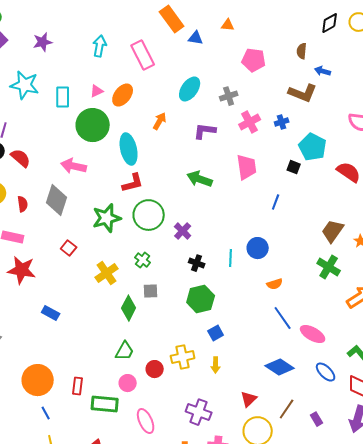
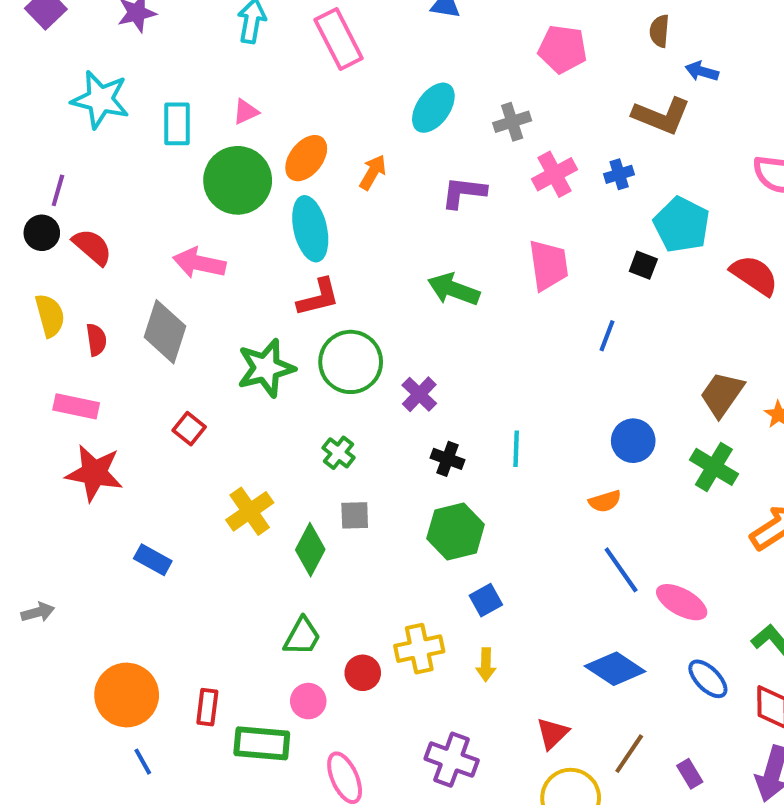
orange ellipse: (123, 95) -> (306, 158), moved
blue circle: (258, 248) -> (633, 441), moved
yellow cross: (107, 273) -> (250, 511), moved

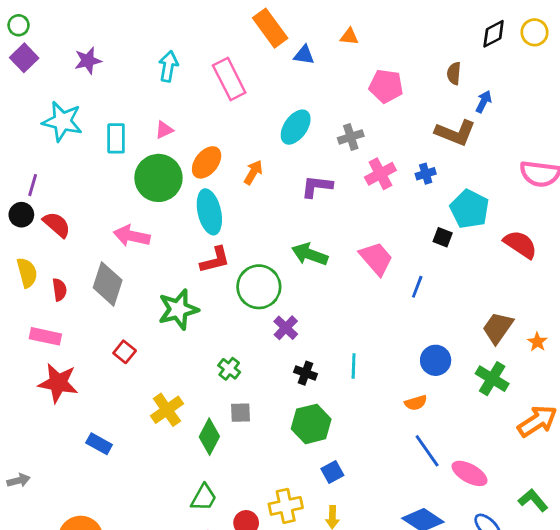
blue arrow: (702, 71) -> (484, 102), turned 100
pink trapezoid: (548, 265) -> (376, 259), moved, turned -33
green circle: (351, 362) -> (259, 287), moved

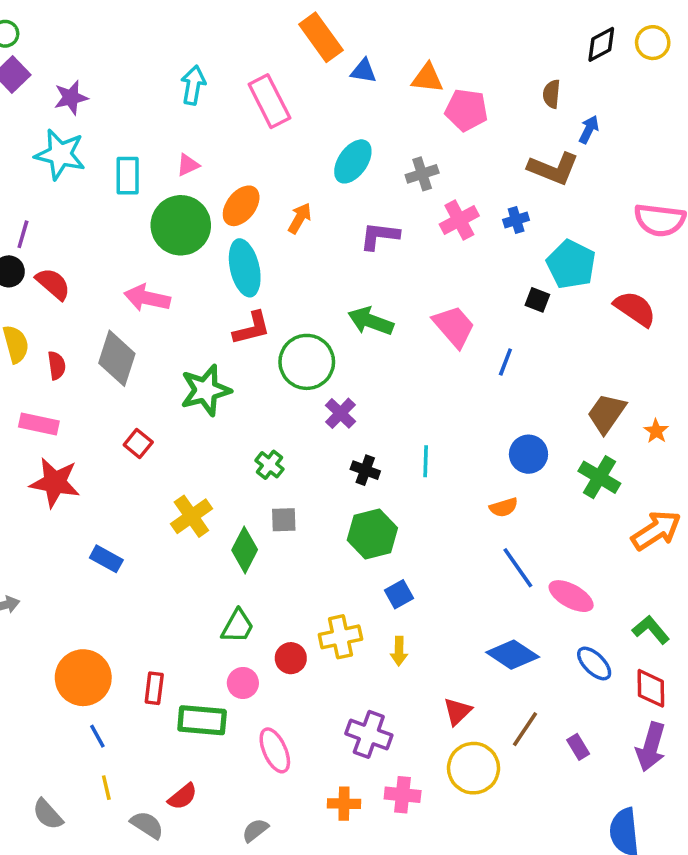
orange triangle: (349, 37) -> (427, 78), moved, size x1.4
purple star: (88, 61) -> (71, 98), moved

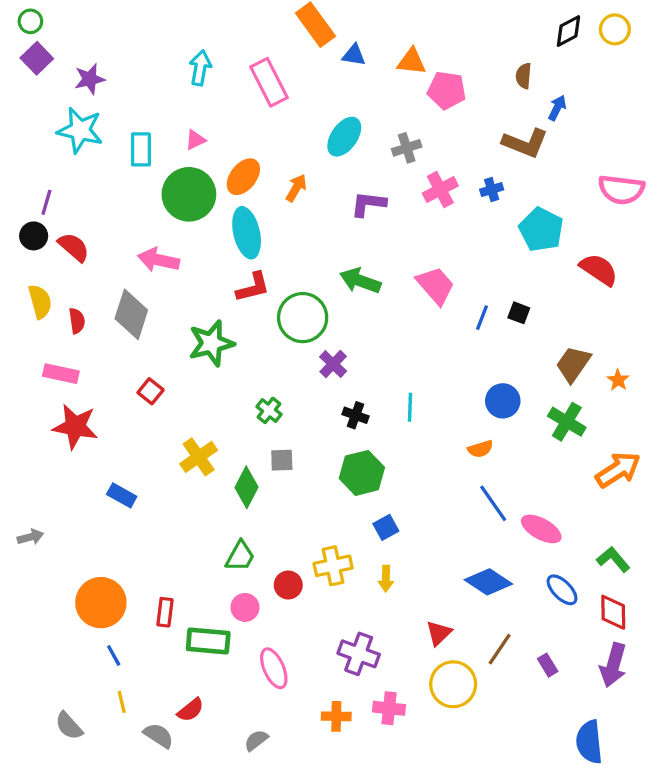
black square: (537, 300) -> (519, 313), moved

